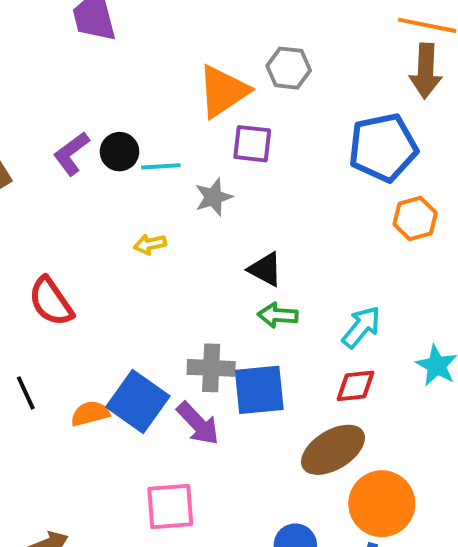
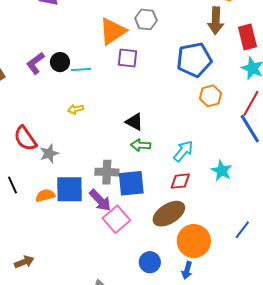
gray star: (214, 197) -> (49, 153), moved
blue square: (138, 402) -> (70, 189), turned -36
pink square: (170, 506) -> (116, 219), moved, turned -36

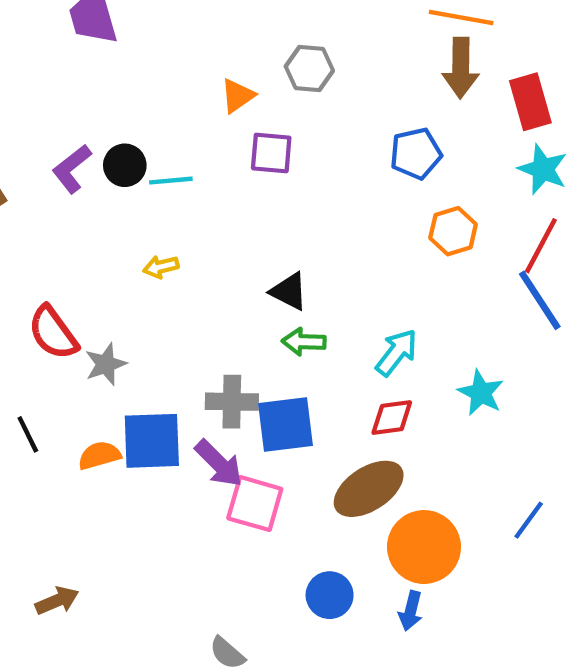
orange triangle: (113, 31) -> (238, 96), size x0.6
blue pentagon: (194, 60) -> (416, 154), size x0.7
pink square: (116, 219) -> (255, 504), turned -32

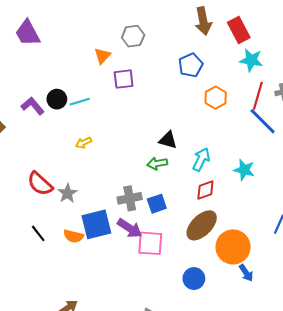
purple L-shape: (72, 169) -> (33, 106), turned 100
black triangle: (289, 291) -> (168, 140), moved
blue square: (286, 425) -> (157, 204), size x0.7
orange semicircle: (99, 455) -> (73, 236), turned -138
blue arrow: (411, 611) -> (246, 273), moved, turned -36

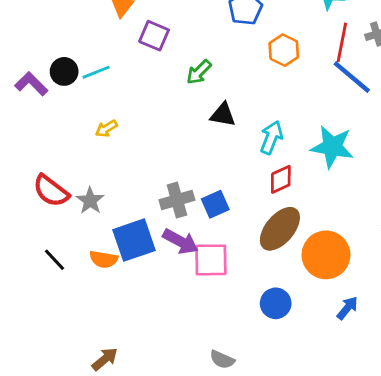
purple square: (124, 79) -> (154, 36), turned 35
green arrow: (157, 163) -> (199, 72), moved, turned -30
cyan star: (244, 170) -> (332, 147), size x1.4
blue arrow: (246, 273) -> (347, 308), moved, turned -102

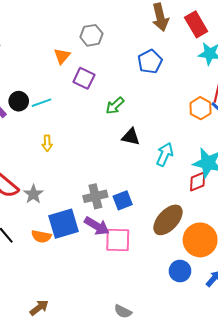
orange hexagon: (284, 50) -> (201, 108), moved
yellow arrow: (106, 129) -> (47, 143), turned -63
red diamond: (281, 179) -> (198, 182), moved
blue circle: (276, 303) -> (180, 271), moved

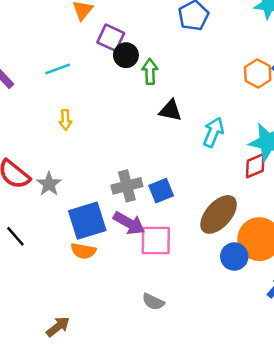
black circle: (19, 101) -> (126, 55), moved
green arrow: (115, 106) -> (150, 72), turned 132
orange semicircle: (41, 236) -> (83, 251), moved
blue circle: (180, 271) -> (234, 256), moved
gray semicircle: (123, 311) -> (153, 302), moved

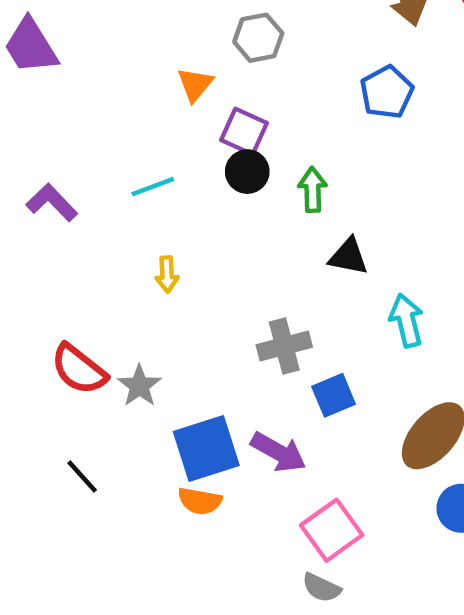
black circle: (126, 55) -> (247, 172), moved
cyan arrow: (213, 132) -> (406, 320), moved, turned -36
gray cross: (127, 186) -> (284, 346), moved
pink square: (156, 240) -> (332, 530), moved, turned -36

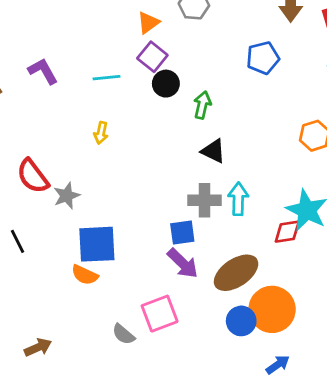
purple square: (244, 132) -> (152, 57), moved
gray cross: (284, 346) -> (204, 200), moved
purple arrow: (278, 452) -> (183, 263), moved
gray semicircle: (321, 588) -> (123, 334), moved

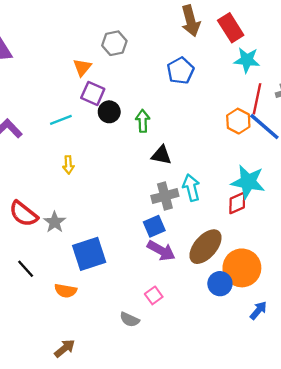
orange semicircle: (85, 275) -> (66, 291), moved
pink square: (160, 314) -> (154, 295), size x0.6

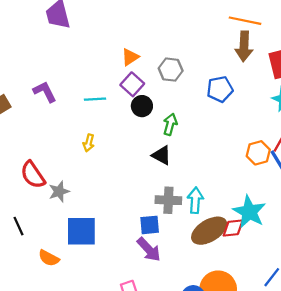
gray hexagon: (114, 43) -> (171, 70), moved
black triangle: (161, 155) -> (162, 155), moved
brown ellipse: (205, 247) -> (209, 231), moved

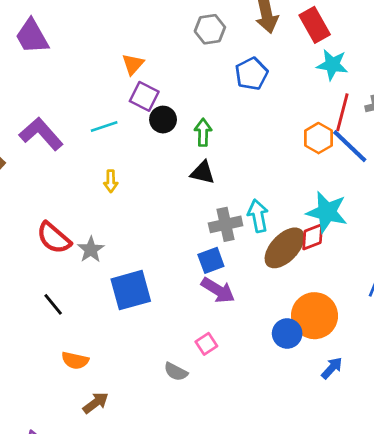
gray hexagon: (171, 70) -> (210, 29), moved
purple L-shape: (45, 92) -> (41, 134), size x1.4
orange semicircle: (49, 258) -> (75, 360), moved

